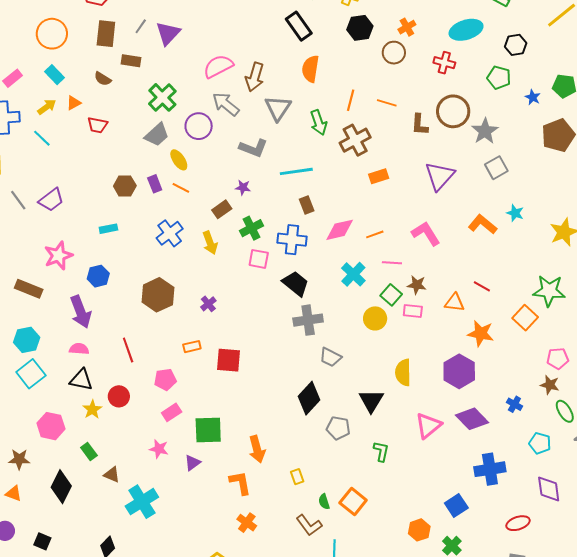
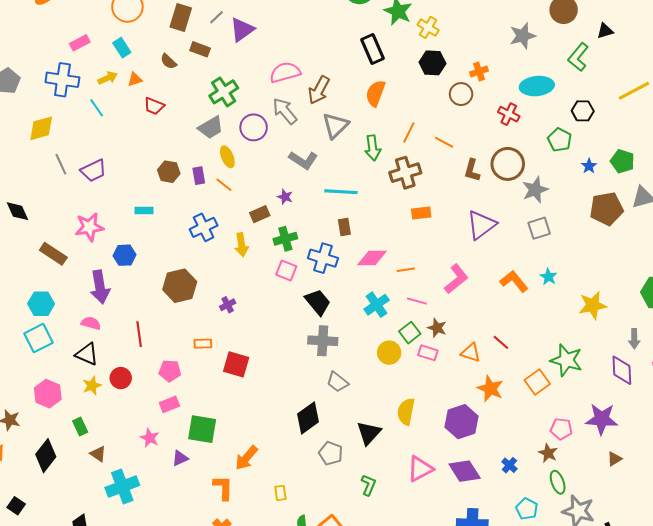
pink L-shape: (426, 233) -> (456, 279), turned 72
orange arrow: (257, 449) -> (246, 458), turned 44

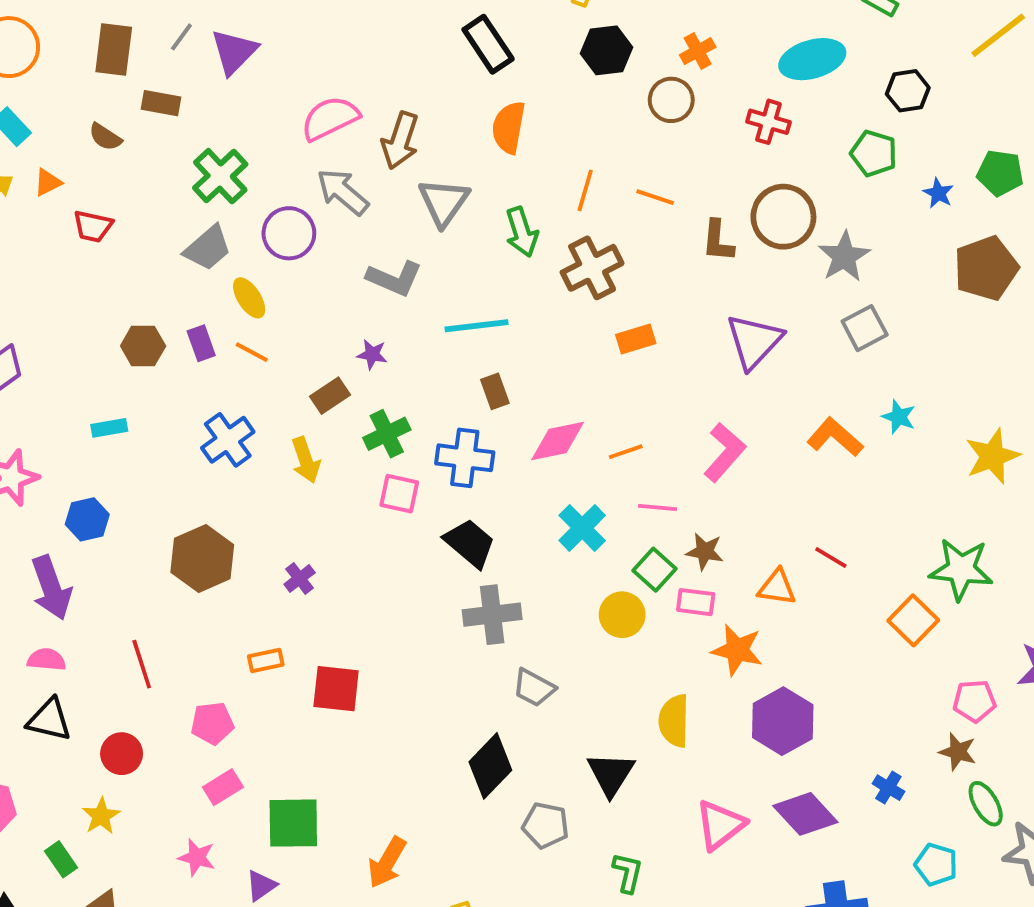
yellow star: (92, 386) -> (101, 816), moved
orange star: (490, 389) -> (737, 650), moved

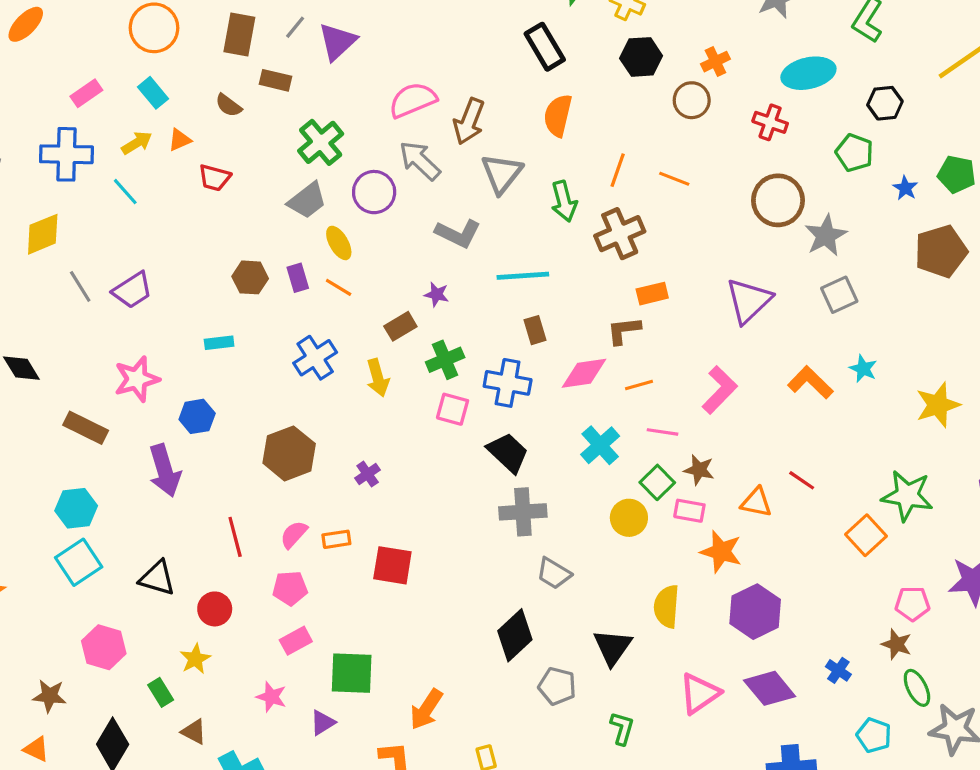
brown L-shape: (718, 241) -> (624, 330), moved, turned 75
pink semicircle: (47, 660) -> (294, 534), moved, turned -56

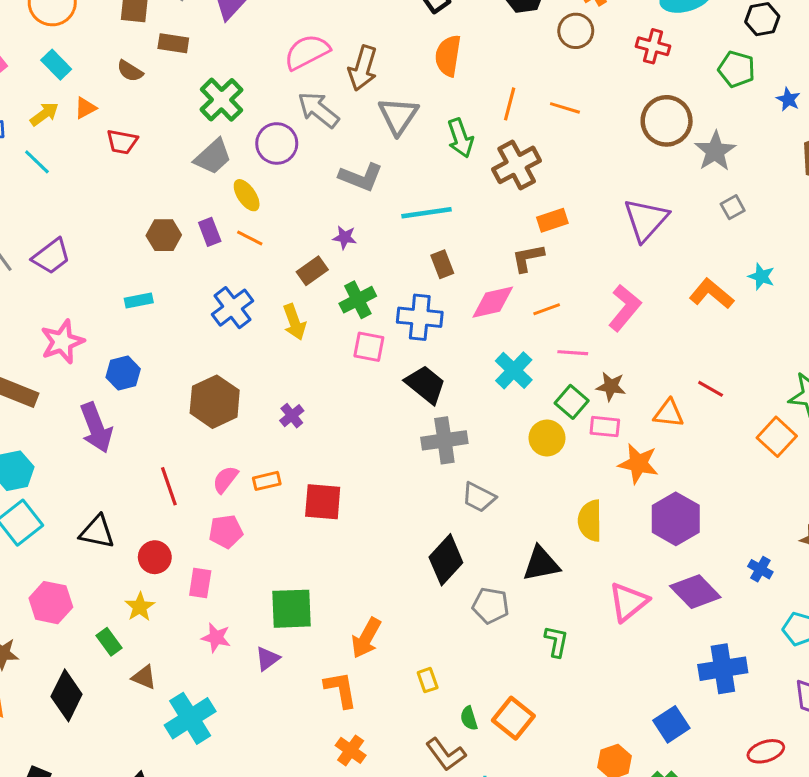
gray square: (839, 295) -> (733, 207), size x0.7
pink rectangle: (296, 641) -> (200, 583), moved, turned -48
black triangle: (613, 647) -> (541, 564), turned 48

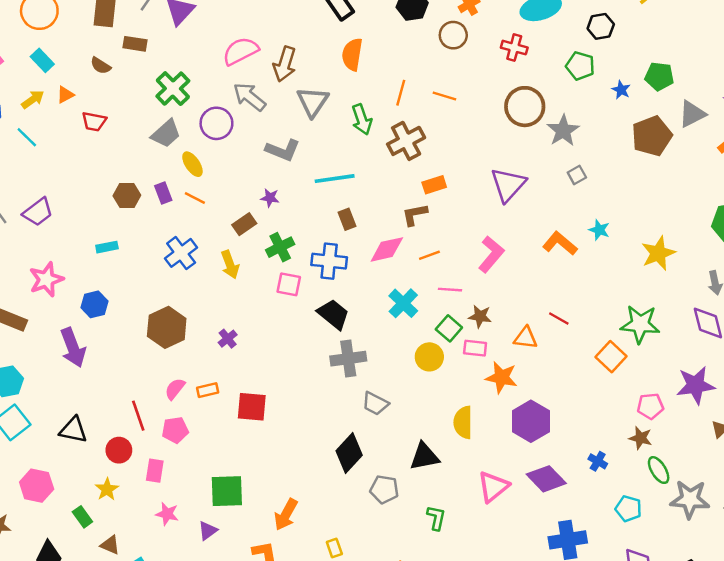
red line: (169, 486) -> (138, 416), moved

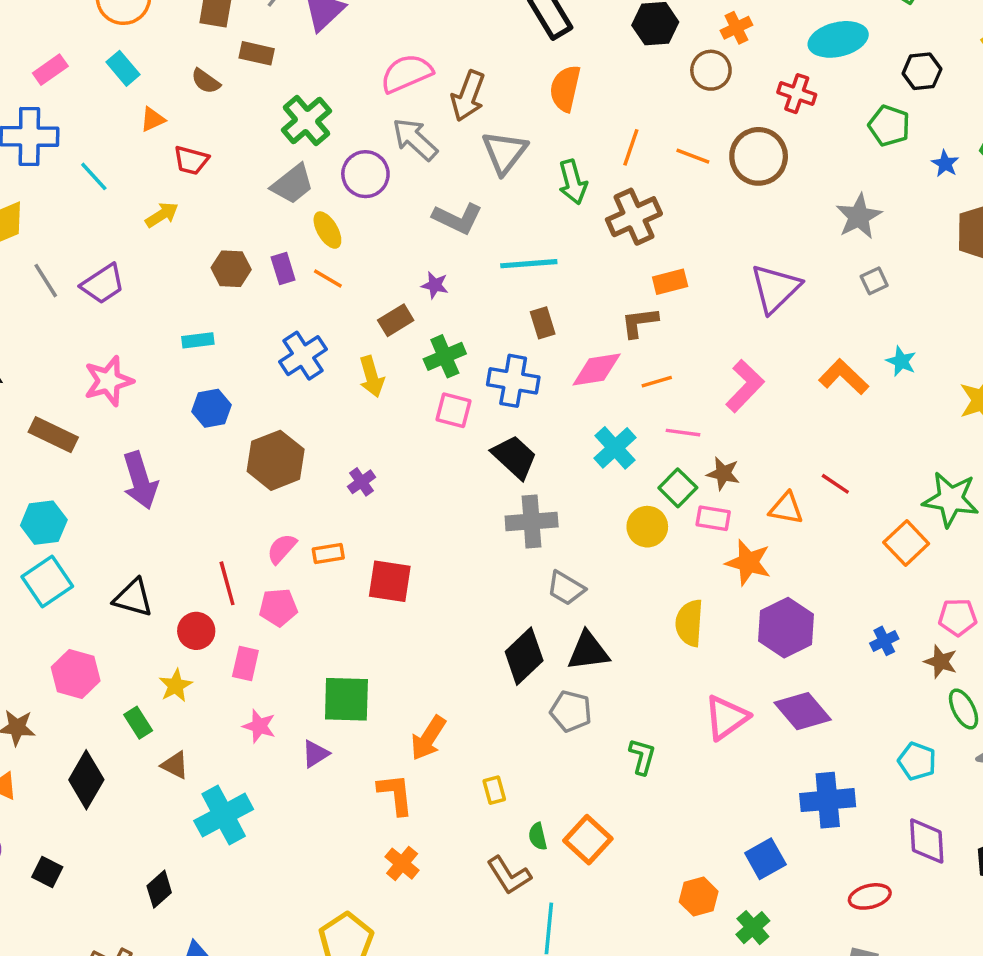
yellow arrow: (33, 99) -> (162, 215), moved
brown circle: (525, 107) -> (759, 156), moved
blue hexagon: (94, 304) -> (211, 408), moved
black triangle: (424, 456) -> (588, 651), moved
blue cross: (598, 461) -> (884, 641), moved, turned 30

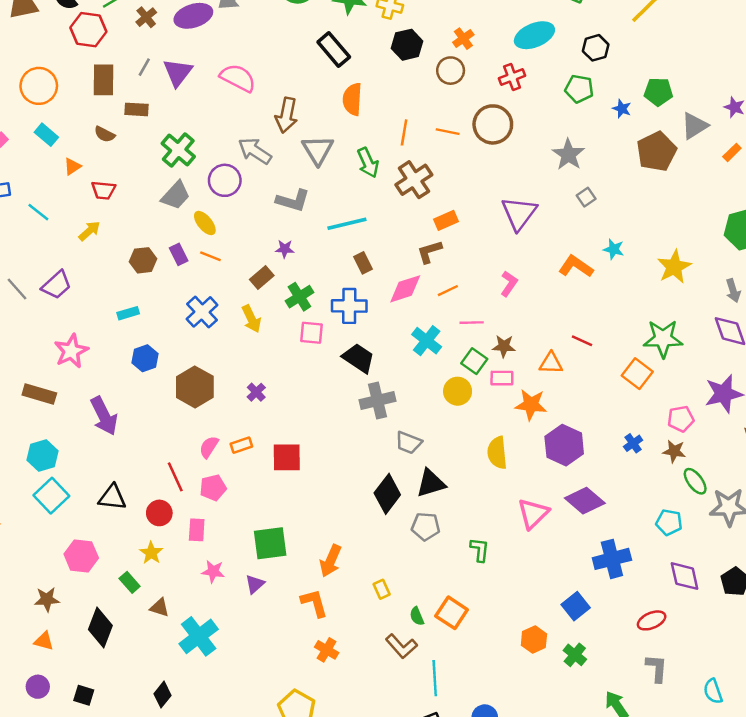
pink semicircle: (406, 73) -> (238, 78), moved, turned 60
red cross: (797, 94) -> (512, 77), turned -30
pink L-shape: (745, 386) -> (509, 284), size x0.7

